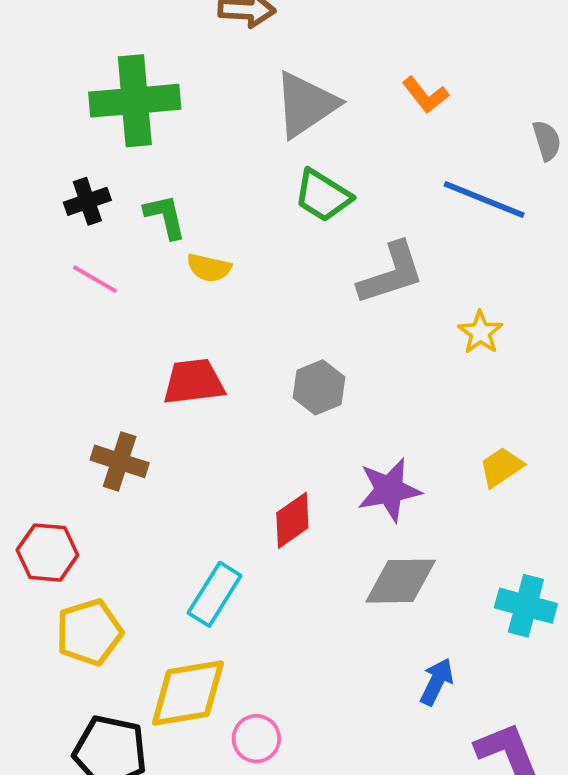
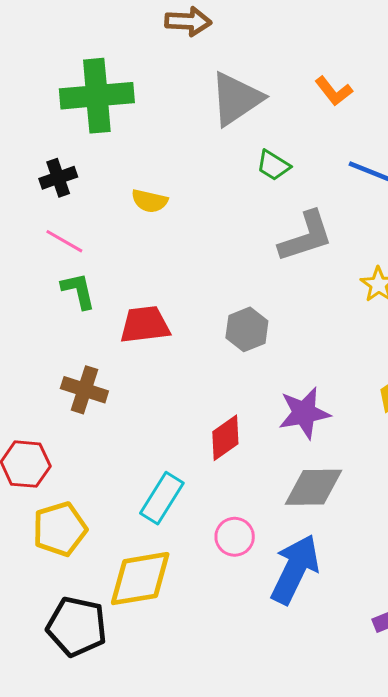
green trapezoid: (323, 196) -> (273, 165), moved, size x0.7
green L-shape: (165, 216) -> (78, 291), moved
yellow semicircle: (209, 268) -> (149, 201), moved
blue arrow: (437, 682) -> (295, 569), moved, size x1.8
pink circle: (256, 739) -> (235, 537), moved

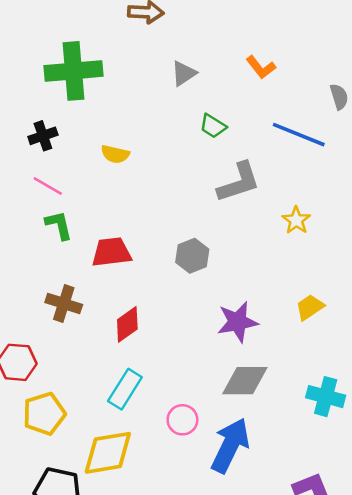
gray triangle: (236, 99) -> (184, 73), size x0.6
red diamond: (225, 438) -> (127, 324), moved

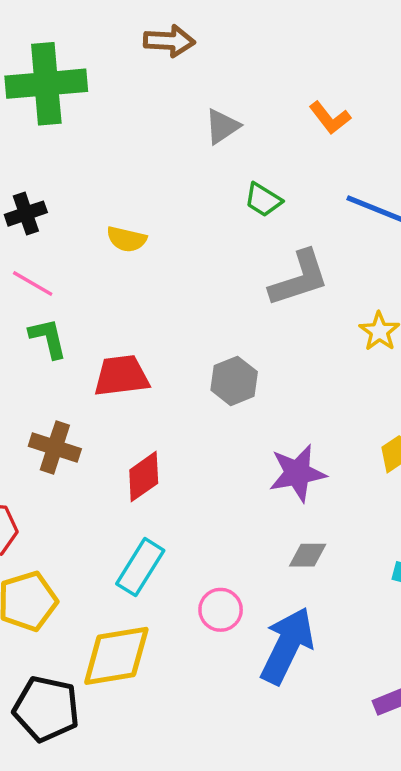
green cross: (74, 71) -> (46, 84), moved
gray diamond: (245, 381) -> (308, 555), size x0.6

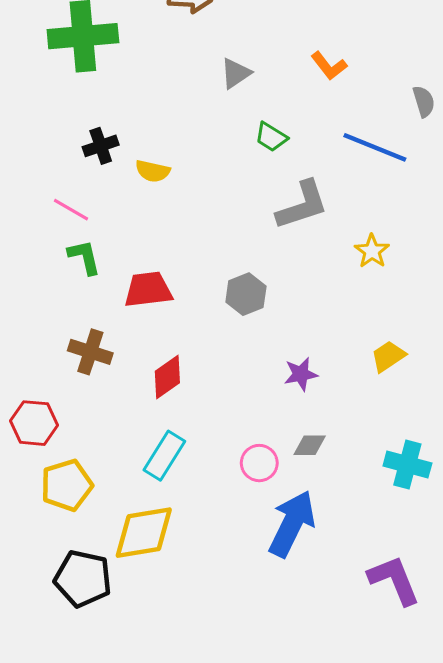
black cross: (26, 214) -> (101, 146), moved
purple star: (297, 473) -> (301, 374), size x0.7
pink circle: (221, 610) -> (259, 463), moved

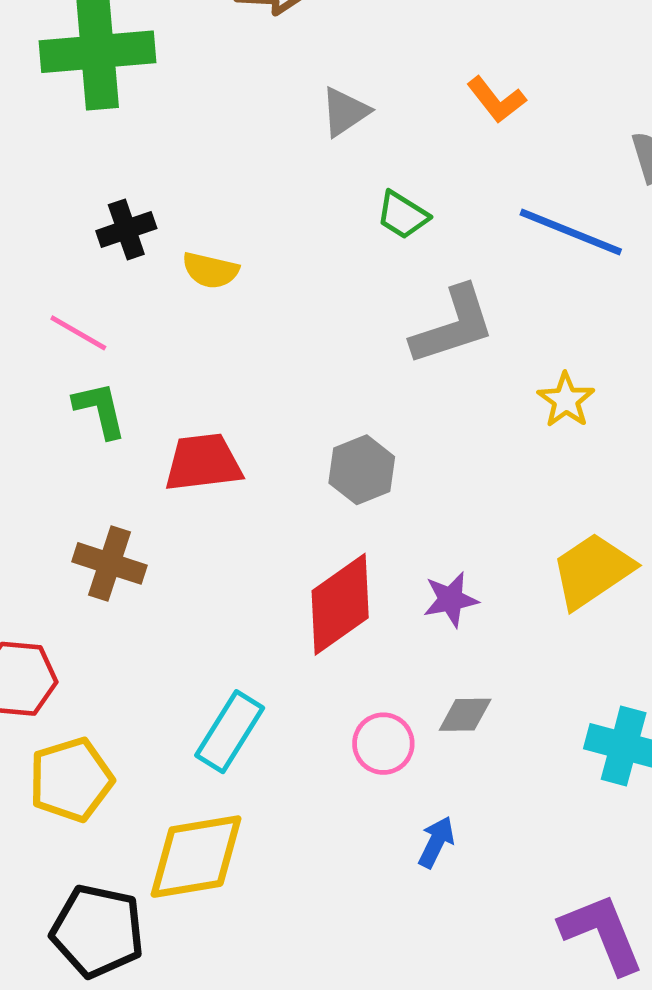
yellow trapezoid: (388, 356) -> (592, 571), size x1.5
red diamond: (167, 377) -> (340, 604), moved, size x1.4
blue arrow: (292, 524) -> (436, 842), size x0.5

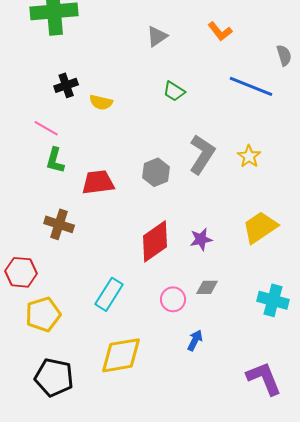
green trapezoid: (403, 215) -> (174, 91), moved
gray L-shape: (453, 326) -> (202, 154), moved, turned -39
green L-shape: (100, 410) -> (55, 160), turned -152
gray hexagon: (362, 470) -> (156, 172), moved
yellow diamond: (196, 857) -> (121, 355), moved

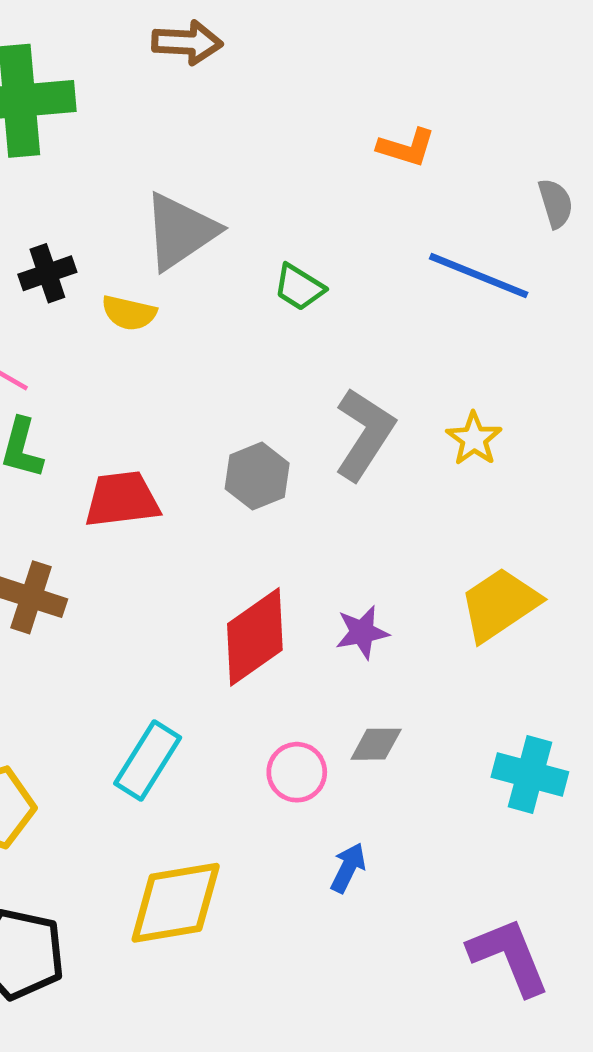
orange L-shape: (220, 31) -> (406, 147), turned -35
gray triangle: (157, 36) -> (180, 231), moved, size x1.6

